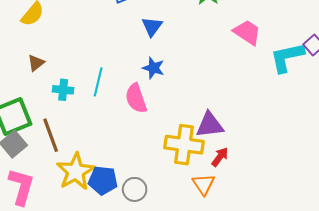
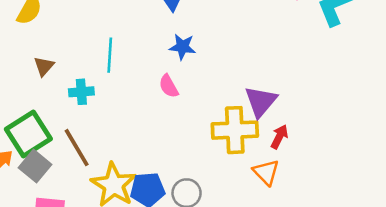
cyan line: (98, 82) -> (110, 55), moved
pink semicircle: (136, 98) -> (169, 86), size x0.7
purple triangle: (210, 125) -> (261, 101), turned -32

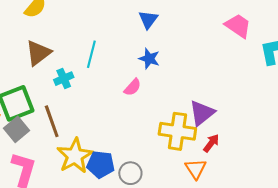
brown triangle: (44, 66) -> (38, 53), size x1.6
pink semicircle: (169, 86) -> (133, 87), turned -120
cyan cross: (81, 92) -> (64, 79), turned -30

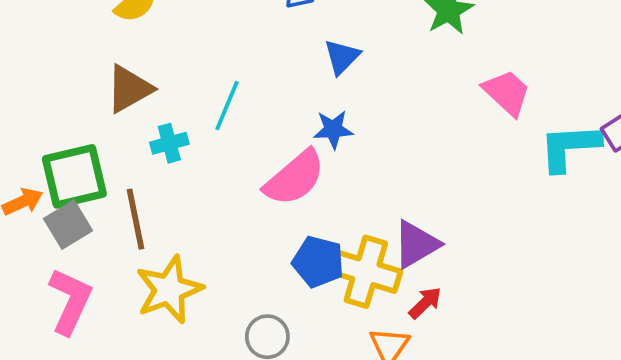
blue star: (149, 59) -> (333, 129), turned -30
pink semicircle: (133, 87) -> (295, 178), size x1.8
blue pentagon: (101, 164) -> (318, 262), moved

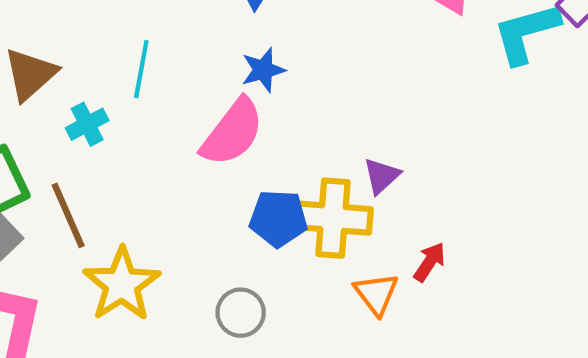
purple triangle: (416, 244) -> (381, 176), size x0.7
red arrow: (425, 303) -> (430, 262), moved

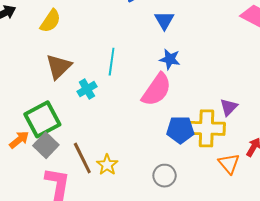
blue star: (263, 70) -> (170, 59), turned 30
brown line: (68, 215) -> (82, 158), moved
yellow star: (122, 284) -> (107, 165), size x0.6

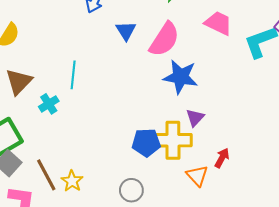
blue star: (170, 59) -> (181, 77), moved, size x1.6
pink semicircle: (157, 90) -> (164, 39), moved

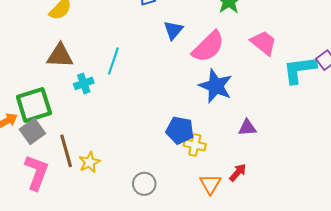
brown triangle: (19, 82) -> (60, 56), turned 36
purple triangle: (195, 118) -> (247, 128), moved, turned 30
yellow cross: (173, 140) -> (195, 145), size x0.6
blue pentagon: (146, 143) -> (180, 130), moved

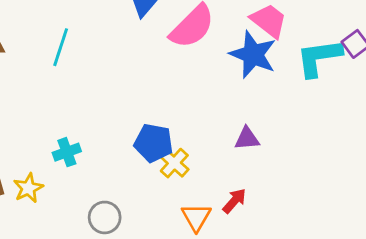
cyan cross: (84, 83) -> (67, 152), moved
blue star: (216, 86) -> (253, 55), moved
yellow cross: (195, 145) -> (174, 163), turned 30

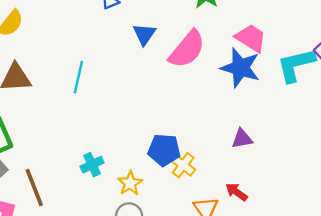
yellow star: (28, 188) -> (130, 183), moved
red arrow: (234, 201) -> (237, 192), turned -90

